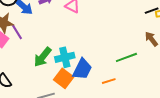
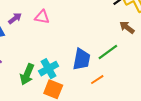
blue trapezoid: (82, 69) -> (82, 59), moved

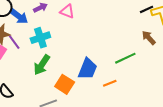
blue trapezoid: (82, 59) -> (88, 69), moved
cyan cross: (49, 69) -> (40, 38), moved

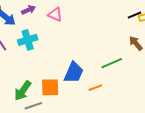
green arrow: (42, 65) -> (23, 91), moved
orange square: (65, 84) -> (50, 87), turned -36

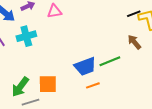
pink triangle: (55, 14) -> (54, 11), turned -35
blue trapezoid: (74, 72) -> (85, 66), moved, turned 45

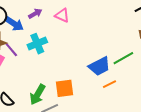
pink triangle: (54, 11) -> (62, 15), turned 42

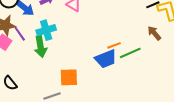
orange line: (109, 84) -> (114, 45), moved
green arrow: (38, 95) -> (41, 47), moved, turned -45

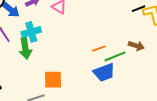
brown arrow: (154, 33) -> (136, 46), moved, turned 147
blue trapezoid: (106, 59) -> (104, 72), moved

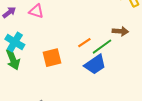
cyan cross: (31, 32) -> (15, 42), turned -30
orange square: (53, 80) -> (52, 58), moved

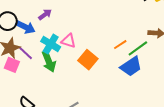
pink triangle: (36, 11) -> (68, 41), moved
orange square: (52, 58) -> (88, 60), turned -36

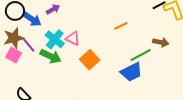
orange line: (120, 45) -> (121, 26), moved
green arrow: (49, 61) -> (51, 56), turned -50

